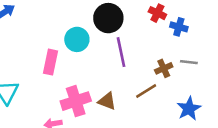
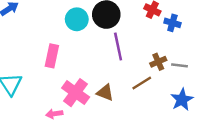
cyan circle: (77, 39) -> (77, 19), moved
gray line: (189, 62) -> (180, 65), moved
pink cross: (76, 101) -> (76, 93), turned -36

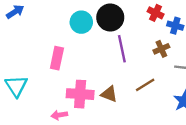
brown cross: (158, 62) -> (161, 49), moved
pink cross: (76, 93) -> (80, 94), turned -32

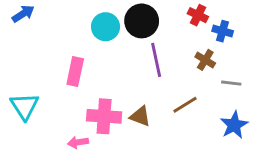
brown cross: (161, 49) -> (205, 60), turned -35

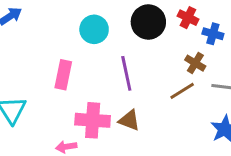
black circle: (142, 21) -> (148, 22), moved
purple line: (156, 60) -> (126, 73), moved
brown line: (185, 105) -> (182, 91), moved

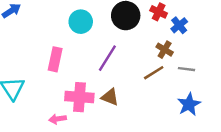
blue cross: (213, 34) -> (179, 25), turned 35
purple line: (126, 73) -> (107, 58), turned 44

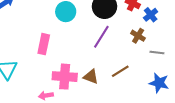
purple line: (107, 58) -> (101, 37), moved
brown line: (154, 73) -> (120, 71), moved
blue star: (189, 104) -> (159, 83), turned -30

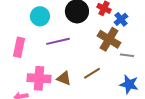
brown cross: (138, 36) -> (109, 39), size x1.6
purple line: (101, 37) -> (58, 41), moved, turned 45

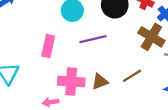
brown triangle: (64, 78) -> (100, 82), turned -42

